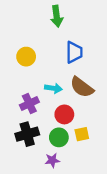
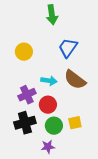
blue trapezoid: (74, 52) -> (68, 48), turned -145
red circle: (64, 114) -> (48, 105), moved

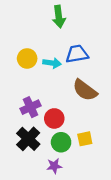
blue trapezoid: (68, 48) -> (77, 54), turned 45
cyan arrow: (49, 81) -> (52, 63), moved
black cross: (25, 123) -> (28, 139), turned -30

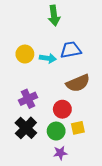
brown semicircle: (85, 90) -> (78, 83), turned -60
red circle: (54, 118) -> (62, 109), moved
purple star: (54, 166) -> (60, 153), moved

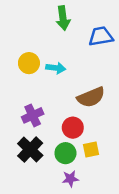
blue trapezoid: (71, 50) -> (101, 36), moved

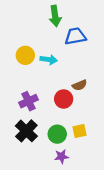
blue trapezoid: (101, 36) -> (75, 36), moved
brown semicircle: (91, 97) -> (80, 85), size x0.6
red circle: (73, 128) -> (64, 99), moved

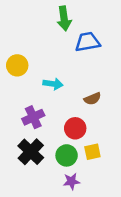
yellow circle: (25, 55) -> (17, 65), moved
cyan arrow: (49, 60) -> (53, 84), moved
red circle: (64, 99) -> (75, 128), moved

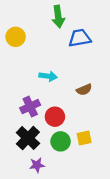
yellow circle: (17, 65) -> (16, 37), moved
red circle: (75, 128) -> (55, 117), moved
purple star: (71, 181) -> (37, 165), moved

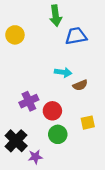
cyan arrow: (48, 76) -> (63, 72), moved
black cross: (28, 138) -> (16, 141), moved
yellow square: (84, 138) -> (88, 123), moved

